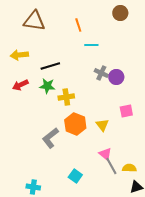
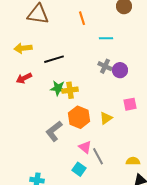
cyan line: (91, 45) -> (106, 38), moved
green star: (47, 86) -> (58, 88), moved
yellow triangle: (102, 125) -> (106, 118), turned 32
pink triangle: (105, 154) -> (85, 147), moved
gray line: (111, 166) -> (98, 156), moved

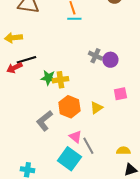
cyan line: (106, 38) -> (74, 19), moved
black line: (54, 59) -> (26, 60), moved
cyan square: (79, 169) -> (69, 159), size x1.6

